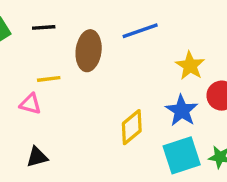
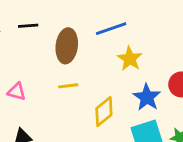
yellow star: (190, 66) -> (130, 59), moved
yellow line: (49, 79) -> (68, 86), moved

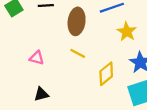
yellow line: (68, 86) -> (78, 53), turned 35

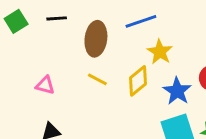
yellow diamond: (106, 74) -> (138, 81), moved

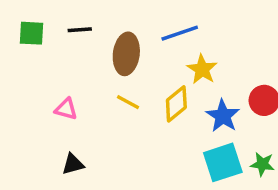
green square: (16, 21) -> (32, 33), turned 35

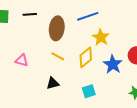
cyan square: (223, 162) -> (89, 91), moved, size x0.6
black triangle: (73, 164) -> (53, 83), moved

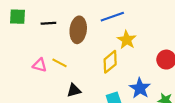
black line: (30, 14) -> (48, 23), moved
yellow line: (58, 56) -> (59, 63), moved
blue star: (113, 64) -> (140, 88), moved

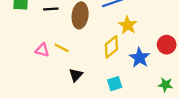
blue star: (140, 88) -> (140, 58), moved
black triangle: (74, 90) -> (76, 75), turned -32

